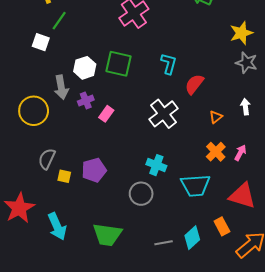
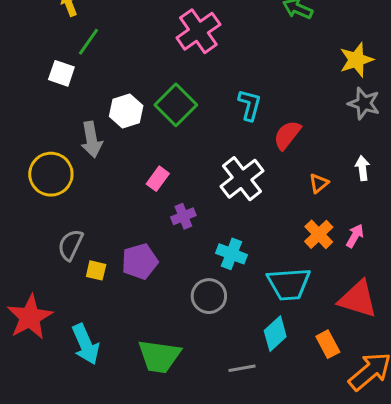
green square: (119, 64) -> (176, 105), turned 32
purple cross: (86, 101) -> (183, 216), moved
cyan diamond: (192, 238) -> (275, 334), moved

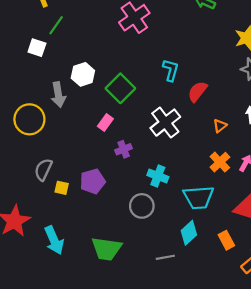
green square: (176, 105) -> (120, 88), moved

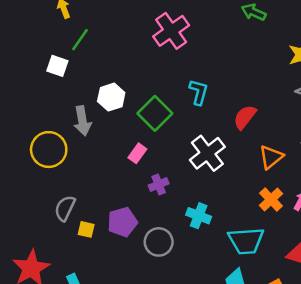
cyan L-shape: (171, 70) -> (199, 92), moved
orange triangle: (220, 126) -> (271, 157), size x1.5
gray circle: (142, 206) -> (159, 242), moved

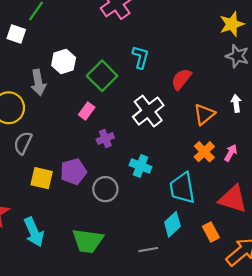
gray semicircle: (65, 208) -> (23, 143), moved
yellow square: (86, 229) -> (42, 178), size x1.5
cyan trapezoid: (246, 241) -> (182, 188), turned 84

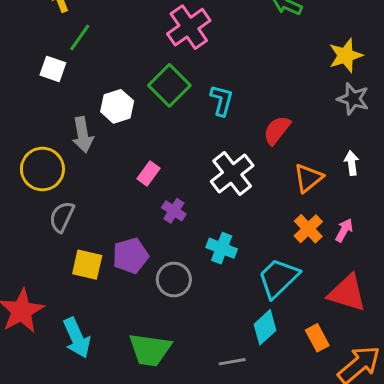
green square: (102, 76) -> (169, 85), moved
purple cross: (105, 139) -> (174, 211), turned -35
cyan trapezoid: (182, 188) -> (278, 278), turned 56

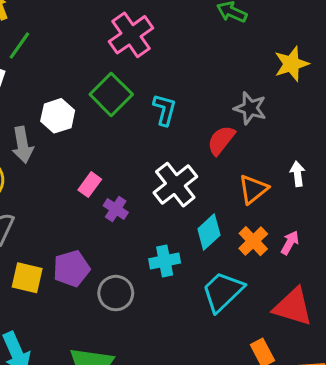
gray star: (353, 99) -> (250, 108), moved
purple cross: (174, 211) -> (116, 209), moved
cyan cross: (222, 248) -> (165, 261), turned -32
cyan diamond: (265, 327) -> (209, 232), moved

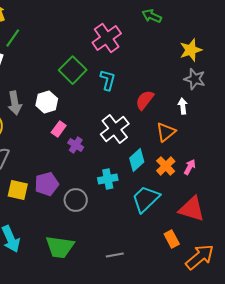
pink cross: (131, 35) -> (107, 38), moved
gray star: (250, 108) -> (195, 79), moved
white hexagon: (58, 116) -> (47, 102), moved
white arrow: (298, 174) -> (183, 106), moved

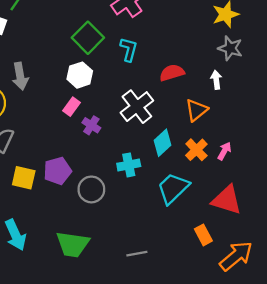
red semicircle: (145, 100) -> (172, 73), turned 35
white hexagon: (47, 102) -> (80, 75), moved

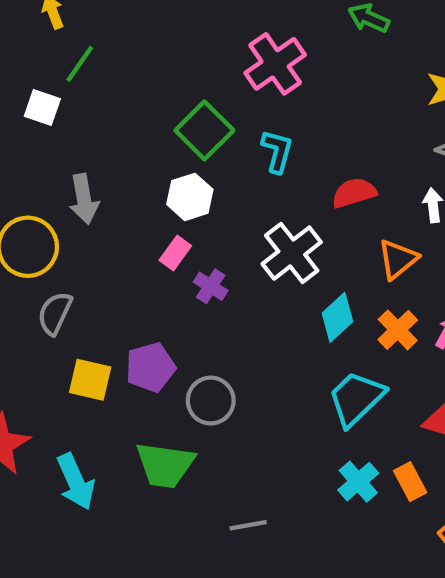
cyan cross: (129, 165) -> (358, 482), moved, turned -30
green trapezoid: (73, 244) -> (165, 465), moved
gray line: (137, 254) -> (248, 525), moved

